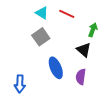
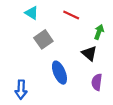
cyan triangle: (42, 13) -> (32, 13), moved
purple semicircle: (81, 77) -> (97, 82), moved

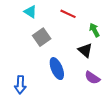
green arrow: (99, 32) -> (94, 30), turned -48
purple semicircle: (97, 82) -> (92, 78), turned -63

